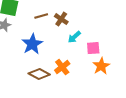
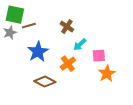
brown line: (41, 16) -> (29, 26), moved
orange cross: (62, 67) -> (68, 64), moved

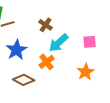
cyan arrow: (80, 45) -> (59, 43), size x1.5
pink square: (99, 56) -> (90, 42), moved

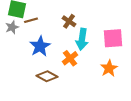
pink square: (90, 42) -> (113, 38), size x1.5
cyan arrow: (59, 43) -> (82, 39), turned -40

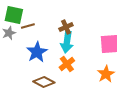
brown cross: (69, 21) -> (66, 27), turned 32
cyan arrow: (82, 39) -> (67, 42), moved

